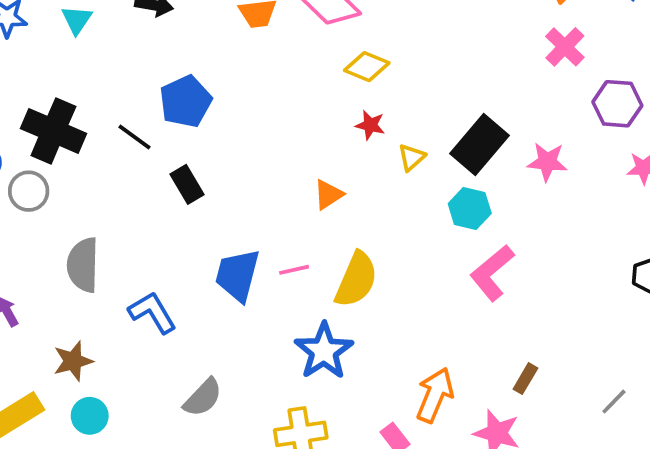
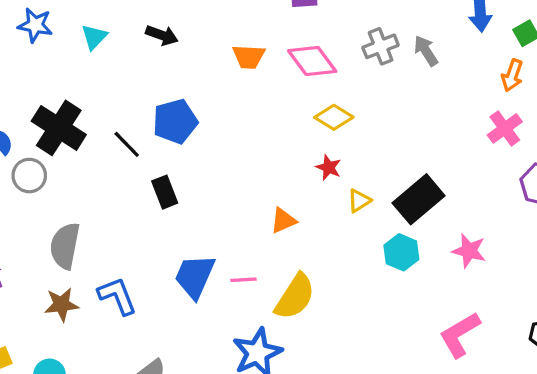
pink star: (547, 162) -> (469, 251), moved
pink L-shape: (492, 273) -> (460, 335), moved
brown star: (73, 361) -> (62, 305), moved

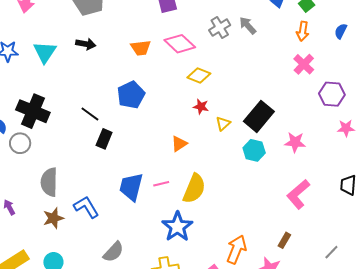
cyan triangle: (94, 37) -> (45, 52), size x1.4
blue pentagon: (175, 121) -> (131, 95), moved
black line: (127, 144) -> (90, 114), moved
black rectangle: (165, 192) -> (104, 139), turned 54

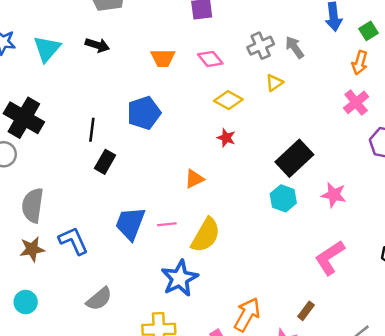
pink diamond: (180, 44) -> (210, 59), size x0.7
black line: (90, 114) -> (92, 130), turned 54
yellow triangle: (223, 124) -> (274, 83), moved

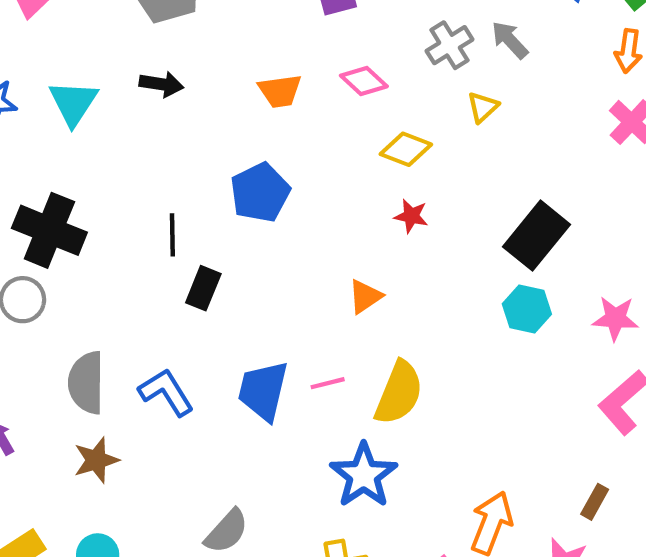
pink star: (334, 195) -> (615, 318), moved
blue L-shape: (73, 241) -> (166, 392), moved

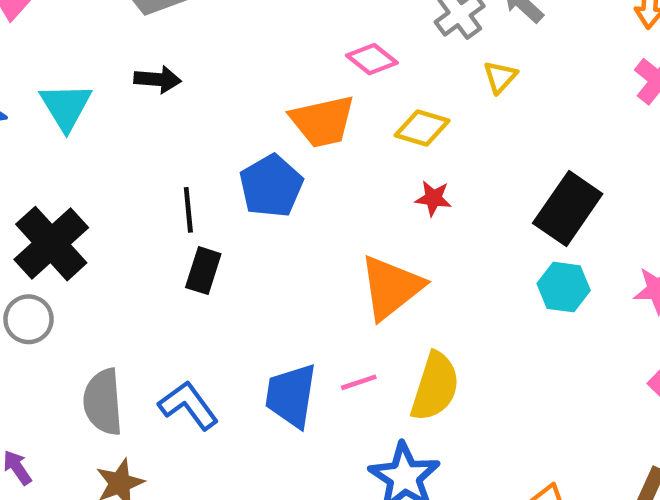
orange trapezoid: (280, 91) -> (323, 121), moved, size x1.4
black cross: (49, 230) -> (51, 244), turned 30
black line: (172, 235) -> (188, 210), moved
black rectangle: (203, 288) -> (203, 271), moved
orange triangle: (365, 296) -> (391, 287), size x1.8

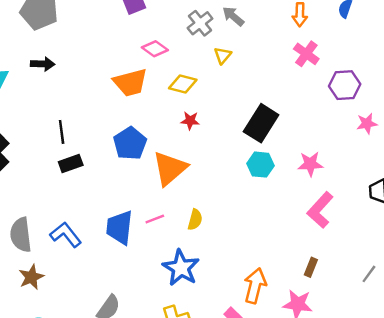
blue pentagon: (271, 186) -> (130, 143), moved
black rectangle: (203, 271) -> (71, 164), turned 55
yellow semicircle: (435, 387) -> (195, 220), size x0.6

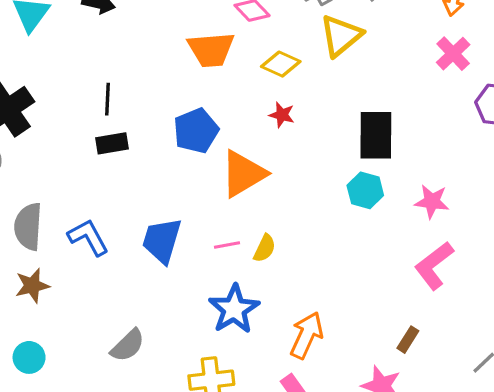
yellow triangle: (223, 55) -> (341, 36), size x1.8
black rectangle: (261, 123) -> (376, 135), turned -42
pink line: (155, 219) -> (227, 245), moved
orange arrow: (255, 286) -> (307, 335), moved

